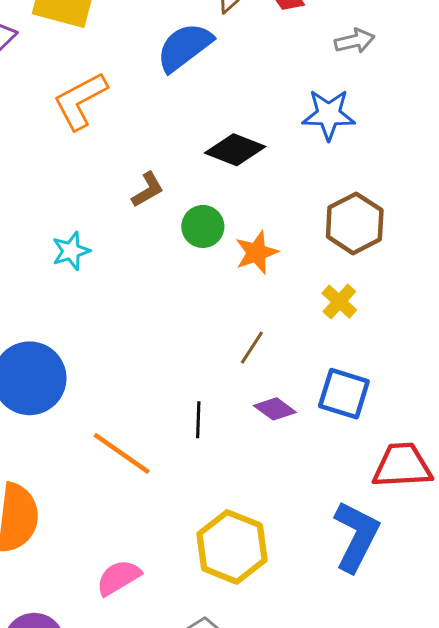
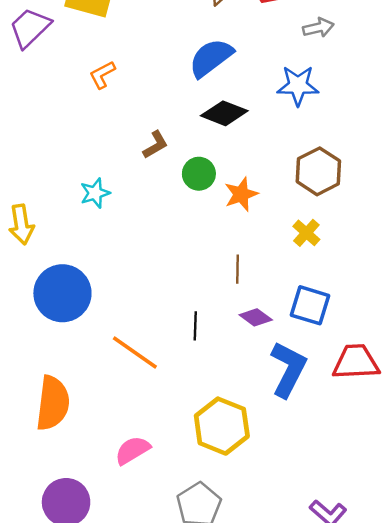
blue semicircle: (184, 47) -> (211, 58), moved
orange L-shape: (80, 101) -> (102, 75), size x0.6
brown line: (252, 348) -> (238, 269), turned -32
blue L-shape: (356, 536) -> (288, 369), moved

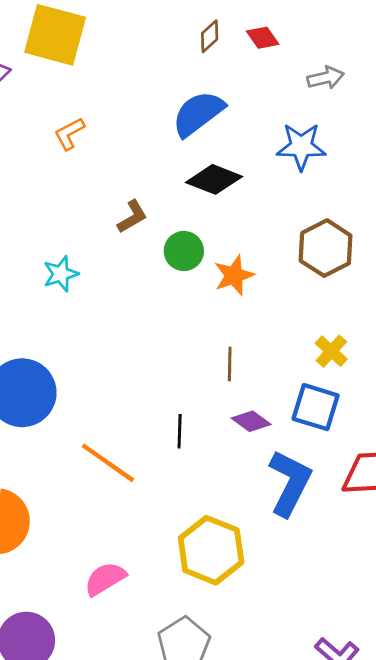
yellow cross: (306, 233) -> (331, 351), moved

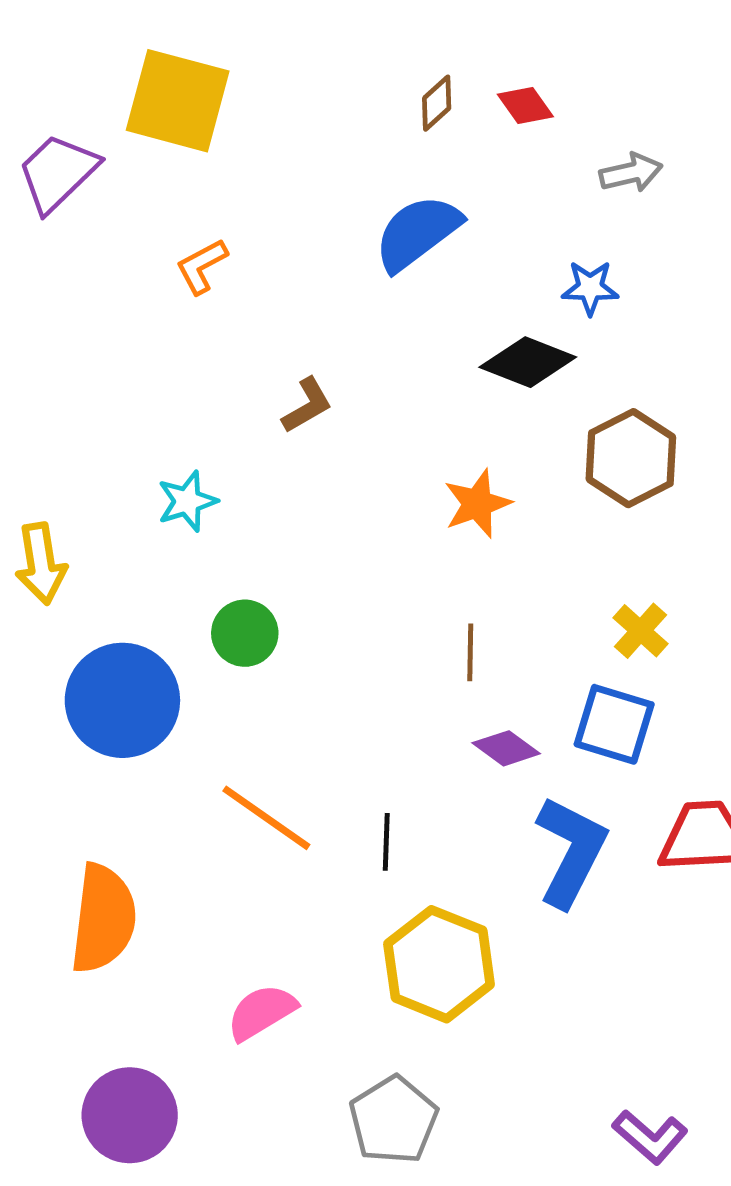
blue star: (301, 146) -> (590, 288), size x0.7
black diamond: (214, 179) -> (528, 362), moved
green circle: (184, 251) -> (245, 633), moved
black line: (180, 431) -> (386, 842), moved

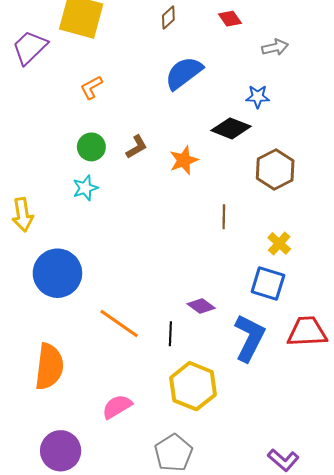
brown diamond: (437, 103) -> (168, 18), moved
orange star: (477, 504) -> (184, 160), moved
green circle: (245, 633) -> (91, 147), moved
brown line: (470, 652) -> (224, 217), moved
purple diamond: (506, 748) -> (201, 306), moved

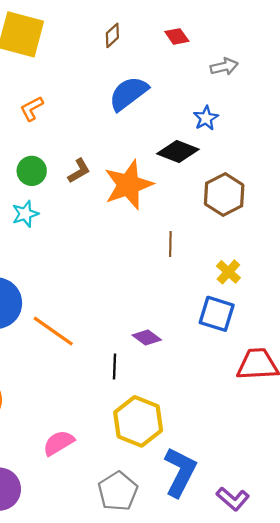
blue star: (258, 97) -> (206, 118), turned -30
orange star: (184, 160) -> (128, 185), size x1.6
orange line: (119, 323) -> (53, 331), moved
blue L-shape: (249, 338) -> (180, 472), moved

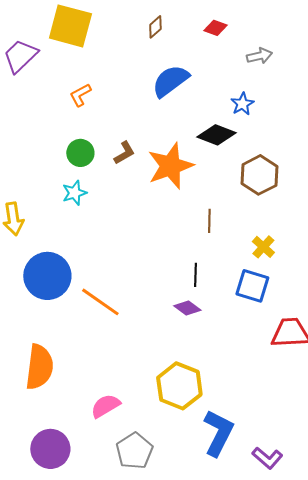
red diamond: (177, 36) -> (215, 28), turned -35
black line: (114, 367) -> (195, 275), moved
gray pentagon: (118, 491) -> (134, 451), moved

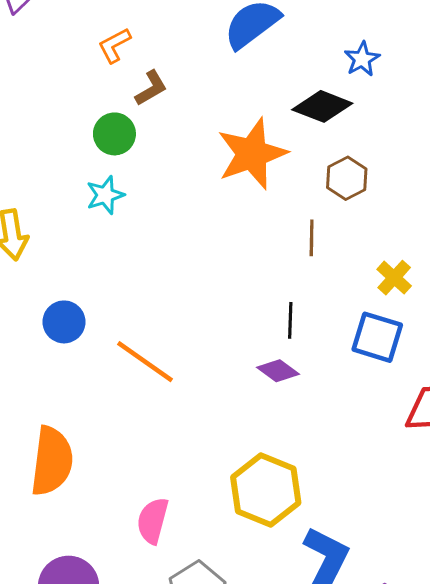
brown L-shape: (124, 153) -> (151, 88), moved
brown hexagon: (259, 175) -> (347, 178), moved, size x0.7
blue circle: (47, 276) -> (64, 322), size x0.6
pink semicircle: (105, 406) -> (153, 521), turned -44

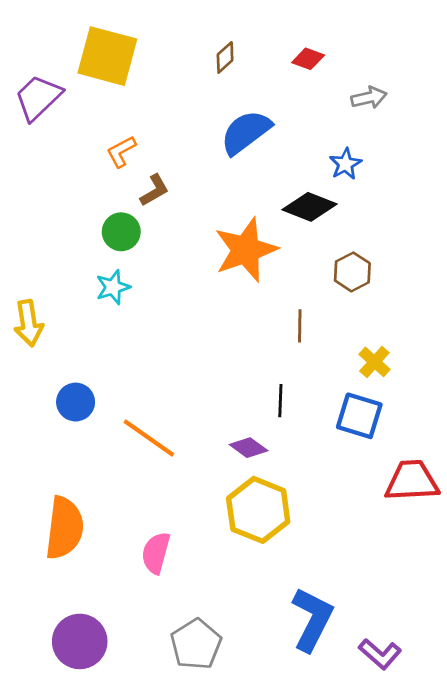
brown hexagon: (347, 178) -> (352, 272), moved
purple diamond: (278, 371) -> (249, 448), moved
yellow hexagon: (266, 490) -> (258, 510), moved
pink semicircle: (153, 521) -> (156, 553), moved

